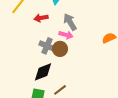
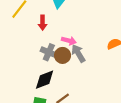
red arrow: (41, 18) -> (43, 23), turned -80
gray arrow: (70, 22) -> (78, 53), moved

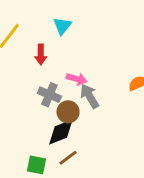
brown circle: (63, 55) -> (68, 112), moved
black diamond: (45, 80) -> (61, 132), moved

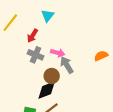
red arrow: (41, 54) -> (32, 36), turned 32
gray cross: (49, 95) -> (36, 55), moved

